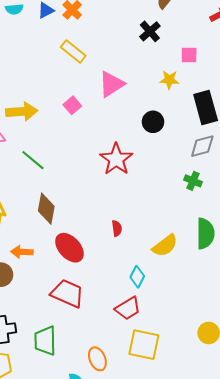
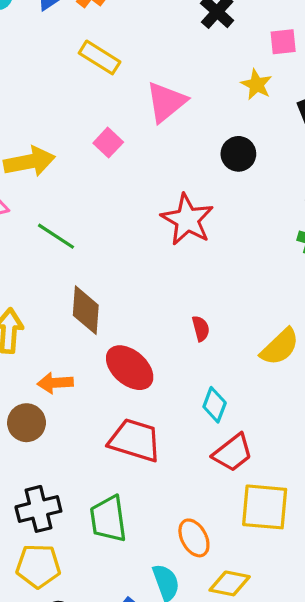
yellow star: (169, 80) -> (256, 85), turned 30
cyan diamond: (137, 277) -> (215, 405), moved

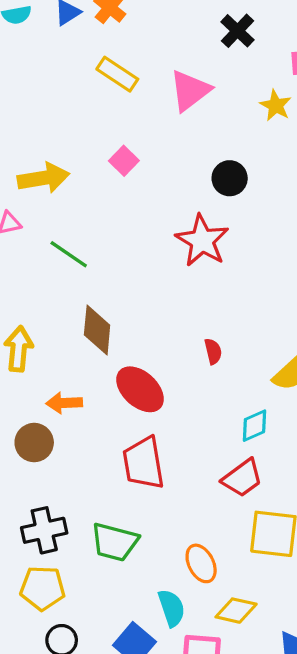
pink triangle: (166, 102) -> (190, 91), moved
black circle: (238, 154) -> (230, 178), moved
cyan diamond: (215, 405) -> (254, 426), moved, turned 44
red trapezoid: (135, 440) -> (143, 463), turned -118
green trapezoid: (108, 519) -> (115, 542), turned -69

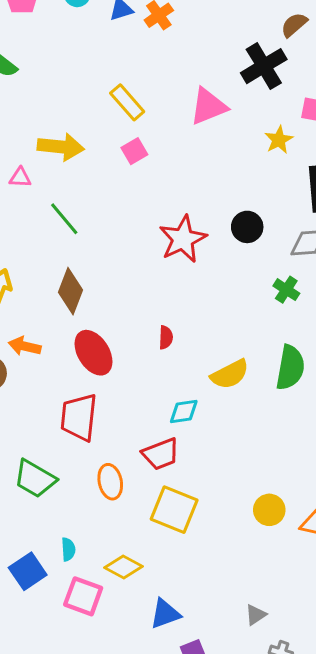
black cross: (237, 31) -> (264, 66), size x1.4
yellow rectangle: (117, 74) -> (127, 102), moved
black circle: (230, 178) -> (247, 227), moved
orange ellipse: (201, 563) -> (110, 482), moved
cyan semicircle: (172, 608) -> (68, 549), size x0.7

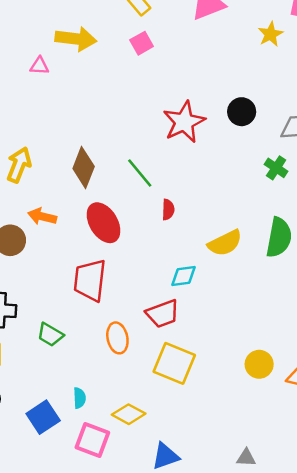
green line: (64, 219) -> (140, 173), moved
green trapezoid: (35, 479) -> (50, 335), size x0.7
gray triangle: (256, 615) -> (246, 458), turned 36

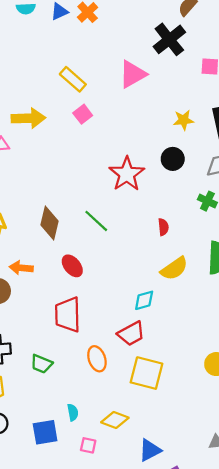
yellow star: (271, 34) -> (184, 120), moved, turned 30
red semicircle: (168, 210) -> (163, 227), moved
red ellipse: (104, 223) -> (72, 266), size x0.7
blue square: (43, 417) -> (45, 432), turned 32
pink square: (92, 440) -> (88, 445), size x0.6

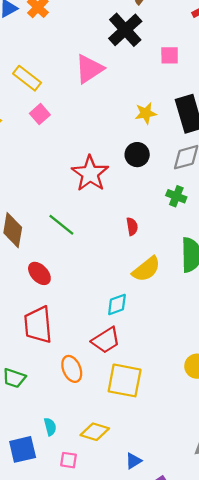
blue triangle: (150, 450) -> (133, 461), size x0.7

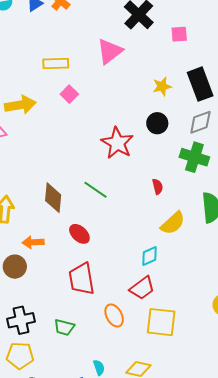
yellow rectangle: (27, 78) -> (56, 64), turned -35
green cross: (176, 196) -> (194, 157), size x1.6

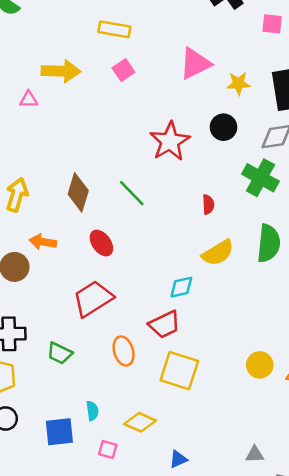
pink triangle: (110, 51) -> (195, 64), moved
red trapezoid: (82, 279) -> (93, 298), turned 56

